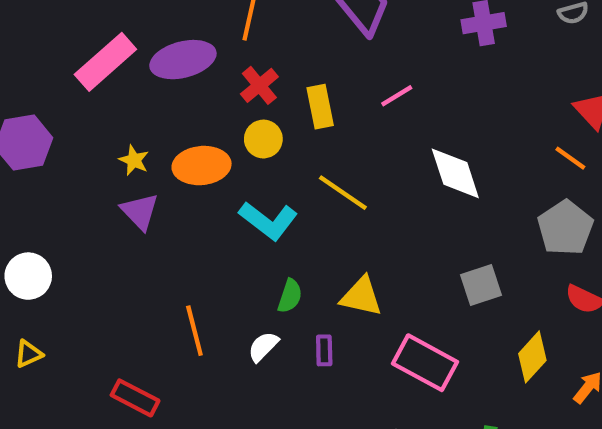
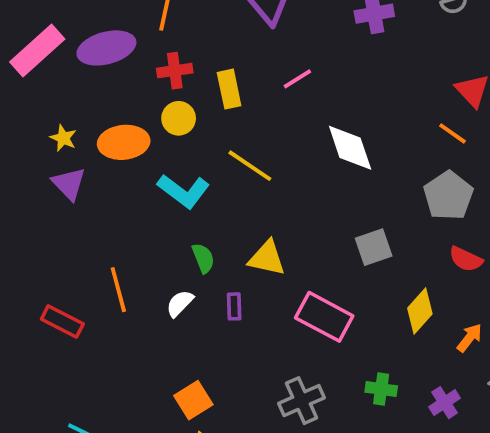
red cross: (259, 85) -> (175, 71), turned 32
green semicircle: (290, 296) -> (203, 258), turned -40
red rectangle: (135, 398) -> (62, 321), moved

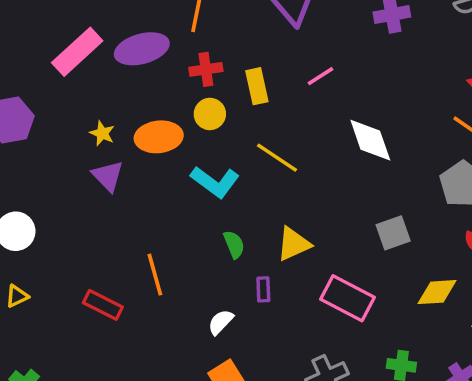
yellow triangle: (267, 258) -> (294, 244), turned -36
white semicircle: (180, 303) -> (221, 322), moved
yellow diamond: (420, 311) -> (437, 292), turned 45

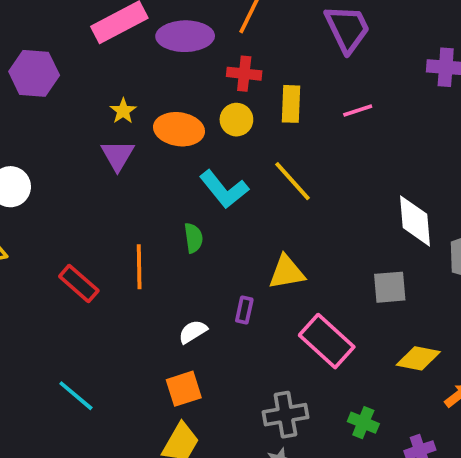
white diamond: (370, 140) -> (415, 221), moved
green semicircle: (234, 244) -> (193, 238), moved

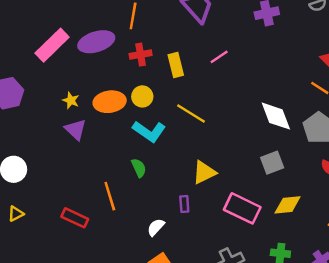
yellow circle: (236, 120) -> (142, 96), moved
yellow diamond: (418, 358) -> (288, 205), moved

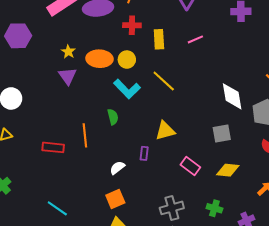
pink rectangle: (242, 208) -> (190, 166), size x0.7
red rectangle: (75, 218) -> (53, 147), turned -30

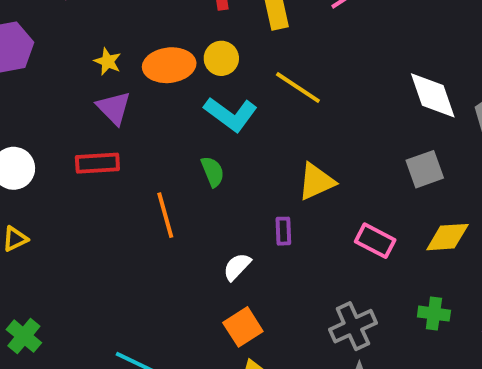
red rectangle: (53, 147) -> (97, 163), moved

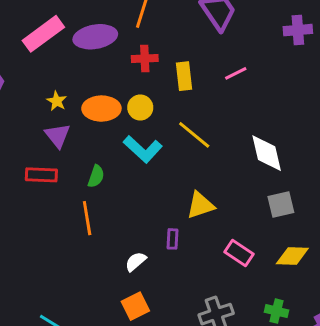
white diamond: (433, 95) -> (267, 153), moved
green semicircle: (213, 172) -> (96, 176), moved, turned 35

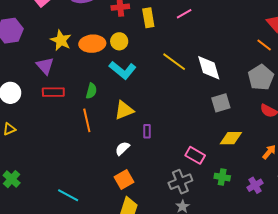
yellow star: (57, 101) -> (61, 40), size x1.5
yellow line: (194, 135) -> (174, 62), moved
purple triangle: (58, 136) -> (45, 66), moved
yellow triangle: (200, 205) -> (124, 110), moved
pink rectangle: (239, 253) -> (195, 155), moved

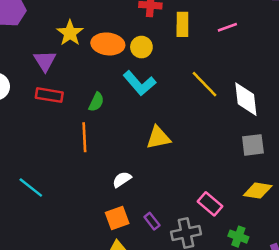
yellow triangle: (124, 110) -> (158, 138), moved
purple rectangle: (147, 131) -> (152, 221), moved, turned -48
cyan line: (68, 195) -> (31, 188), moved

